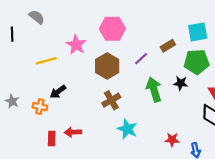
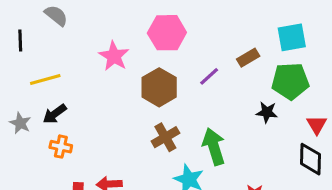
yellow line: (46, 61) -> (45, 79), moved
green arrow: (154, 90) -> (214, 147), moved
black arrow: (58, 92) -> (55, 114), moved
gray star: (12, 101) -> (20, 123), moved

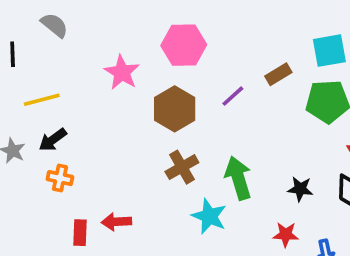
black star: (267, 112) -> (300, 189), moved

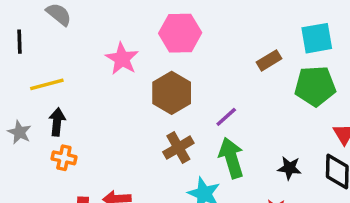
purple line: (233, 96) -> (226, 117), moved
black arrow: (53, 140) -> (57, 122), turned 132

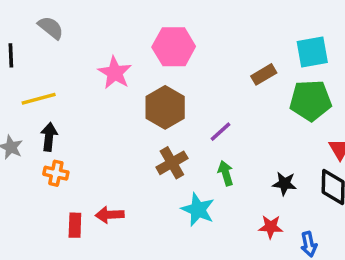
green arrow: (231, 158) -> (226, 173), size x0.6

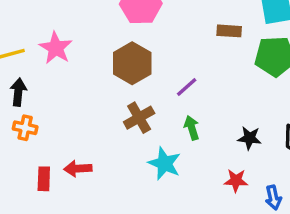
pink star: (115, 73) -> (56, 48), moved
brown rectangle: (264, 74) -> (229, 31), turned 35

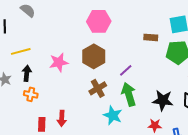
pink star: (56, 48) -> (59, 62), moved, turned 30
green arrow: (192, 128) -> (129, 94), size x1.6
black star: (250, 138) -> (163, 100), size x1.5
red arrow: (78, 169) -> (62, 118), turned -84

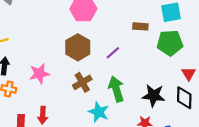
pink star: (59, 62) -> (39, 74), moved
purple line: (126, 70) -> (113, 53), moved

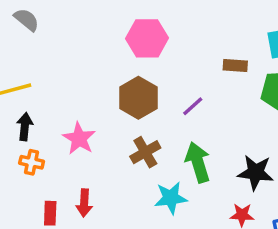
pink star: (39, 74) -> (79, 138), turned -30
cyan star: (99, 112) -> (171, 198), turned -30

